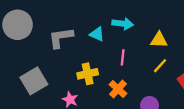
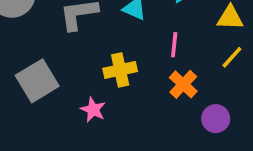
orange cross: (118, 89) -> (183, 84), moved

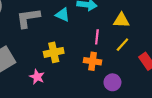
pink line: (174, 45) -> (97, 37), moved
orange cross: (183, 84) -> (93, 61), turned -35

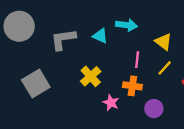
yellow triangle: (121, 20) -> (163, 42), turned 35
yellow cross: (54, 52) -> (91, 76), turned -30
pink star: (37, 77) -> (111, 103), moved

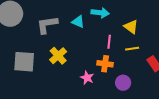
yellow line: (165, 68) -> (132, 49), turned 40
yellow cross: (91, 76) -> (58, 56), moved
gray square: (36, 84) -> (24, 62), turned 35

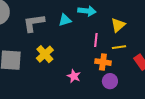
cyan triangle: (78, 22) -> (65, 20), turned -40
yellow triangle: (131, 27) -> (118, 25), turned 42
orange cross: (105, 64) -> (103, 62), moved

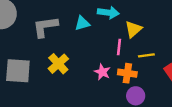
yellow triangle: (118, 25) -> (133, 29), moved
pink star: (74, 76) -> (102, 72), moved

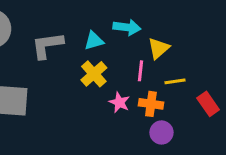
yellow cross: (58, 64) -> (94, 74), moved

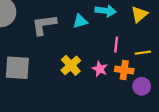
yellow triangle: (158, 48) -> (139, 14), moved
yellow cross: (94, 74) -> (71, 65), moved
purple circle: (161, 132) -> (142, 86), moved

